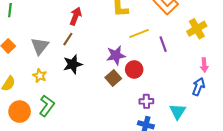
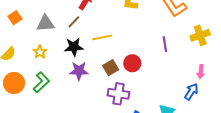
yellow line: (139, 33) -> (102, 37), moved
gray triangle: (40, 46) -> (45, 23), turned 36
purple star: (116, 55) -> (79, 71), moved
purple cross: (146, 101) -> (118, 94), moved, size x1.5

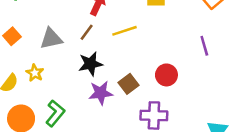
yellow line: (102, 37) -> (125, 31), moved
yellow star: (40, 52) -> (35, 73), moved
brown square: (111, 68) -> (129, 84), moved

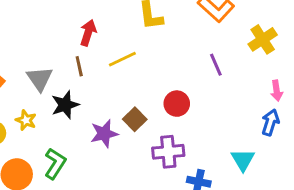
brown line: (87, 32) -> (79, 66), turned -42
gray triangle: (51, 39) -> (40, 79), turned -45
black star: (90, 64) -> (65, 105), moved

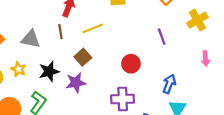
gray triangle: (40, 79) -> (31, 39), turned -48
black star: (65, 105) -> (49, 71), moved
brown square: (135, 119) -> (83, 57), moved
blue arrow: (270, 122) -> (169, 84), moved

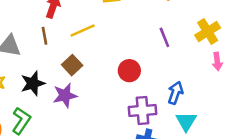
yellow cross: (197, 20) -> (208, 31), moved
purple cross: (123, 99) -> (143, 110), moved

